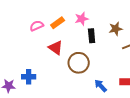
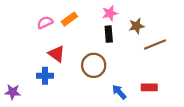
pink star: (82, 19) -> (110, 13), moved
red triangle: (56, 48) -> (57, 54), moved
blue cross: (29, 77) -> (45, 76), moved

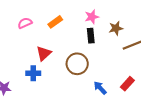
pink semicircle: (45, 22) -> (25, 23), moved
red triangle: (57, 54) -> (44, 53), turned 42
red rectangle: (149, 87) -> (127, 84), turned -48

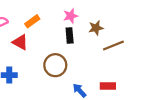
red triangle: (44, 53) -> (20, 42), moved, turned -49
red rectangle: (127, 84) -> (108, 86), turned 48

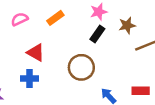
black rectangle: (70, 36) -> (97, 34), turned 40
red triangle: (20, 42) -> (36, 53), moved

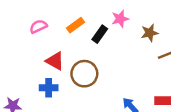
black rectangle: (97, 34) -> (100, 34), moved
brown circle: (81, 67) -> (84, 74), moved

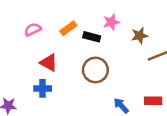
black rectangle: (100, 34) -> (92, 37), turned 70
brown circle: (84, 74) -> (95, 70), moved

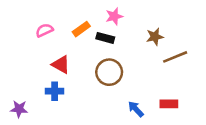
pink star: (111, 22) -> (114, 16), moved

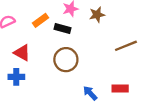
brown star: (155, 37) -> (97, 15), moved

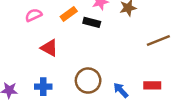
brown circle: (66, 60) -> (88, 81), moved
blue cross: (16, 77) -> (43, 87), moved

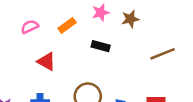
black rectangle: (92, 22) -> (101, 46), moved

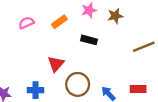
red triangle: (46, 62) -> (56, 64), moved, turned 42

